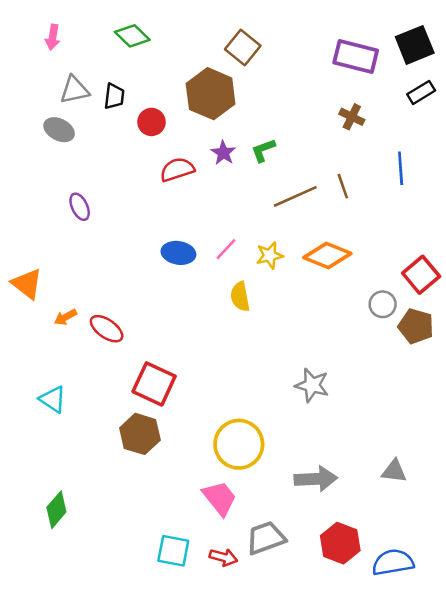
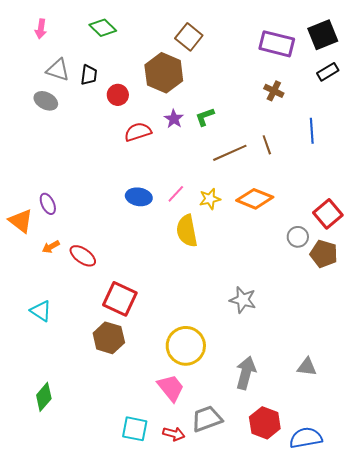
gray triangle: (74, 90) -> (58, 70), turned 30
purple ellipse: (80, 207) -> (48, 204), moved
yellow semicircle: (240, 297) -> (187, 231), size x1.4
gray arrow: (316, 479) -> (246, 373), turned -72

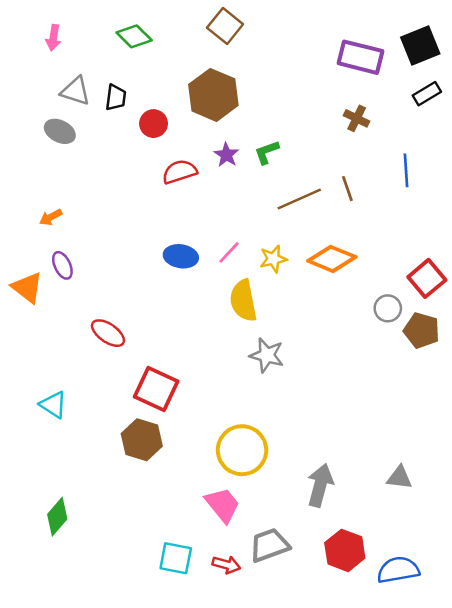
brown square: (189, 37) -> (225, 26), moved
orange arrow: (51, 247) -> (51, 217), moved
gray star: (243, 300) -> (267, 355), moved

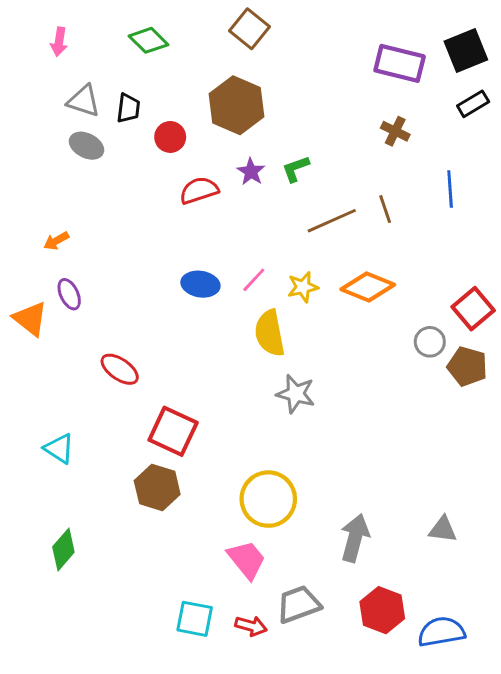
gray ellipse: (60, 131) -> (87, 146), moved
green diamond: (57, 517) -> (63, 550), moved

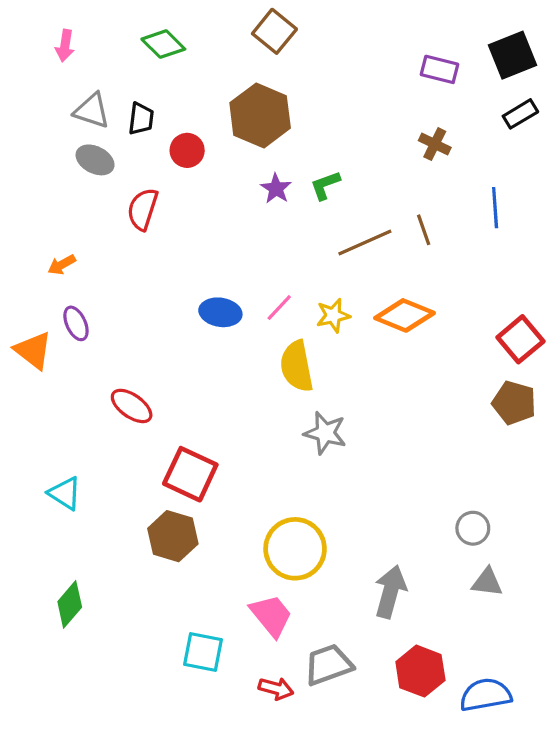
purple rectangle: (400, 63) -> (439, 69), size x0.7
red semicircle: (199, 190) -> (143, 209), moved, turned -54
gray circle: (430, 342) -> (473, 528), moved
cyan square: (195, 619) -> (203, 652), moved

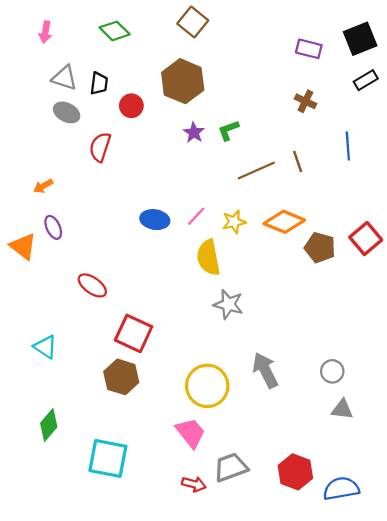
brown pentagon: (514, 403) -> (320, 247), moved
gray arrow: (390, 592) -> (265, 370), moved, turned -42
cyan square: (203, 652) -> (108, 458), moved, size x1.4

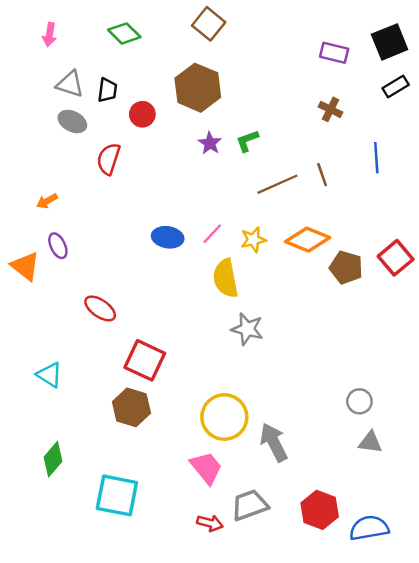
gray arrow: (265, 370) -> (274, 442), moved

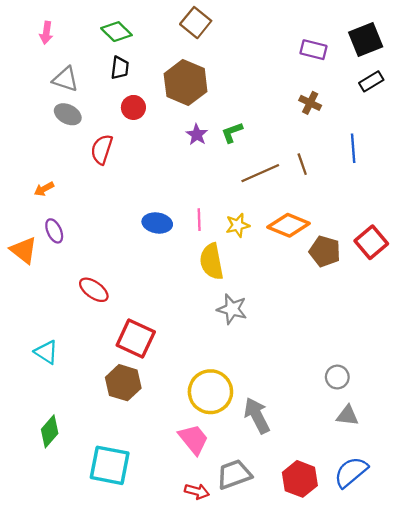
black trapezoid: (107, 90) -> (120, 68), moved
pink line: (212, 234) -> (199, 220), turned -45
blue semicircle: (369, 528) -> (351, 472), moved, turned -30

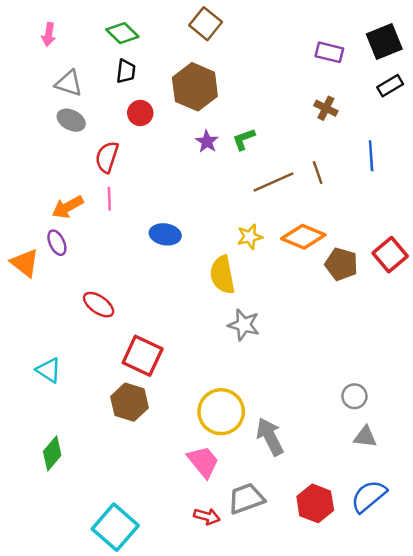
orange arrow: (44, 189) -> (68, 207), moved, size x1.5
pink line: (199, 220) -> (109, 199), moved
cyan square: (110, 465) -> (115, 527), moved, turned 30

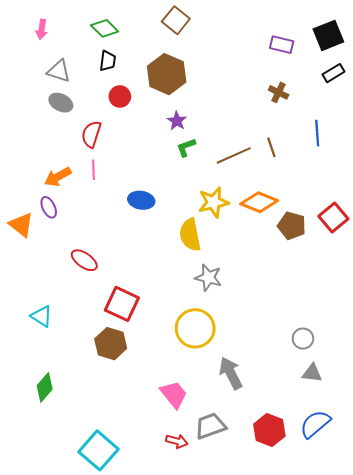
green L-shape: (244, 139) -> (186, 147), moved
yellow star: (250, 237) -> (213, 202), size x1.4
yellow circle: (221, 412) -> (195, 328), moved

